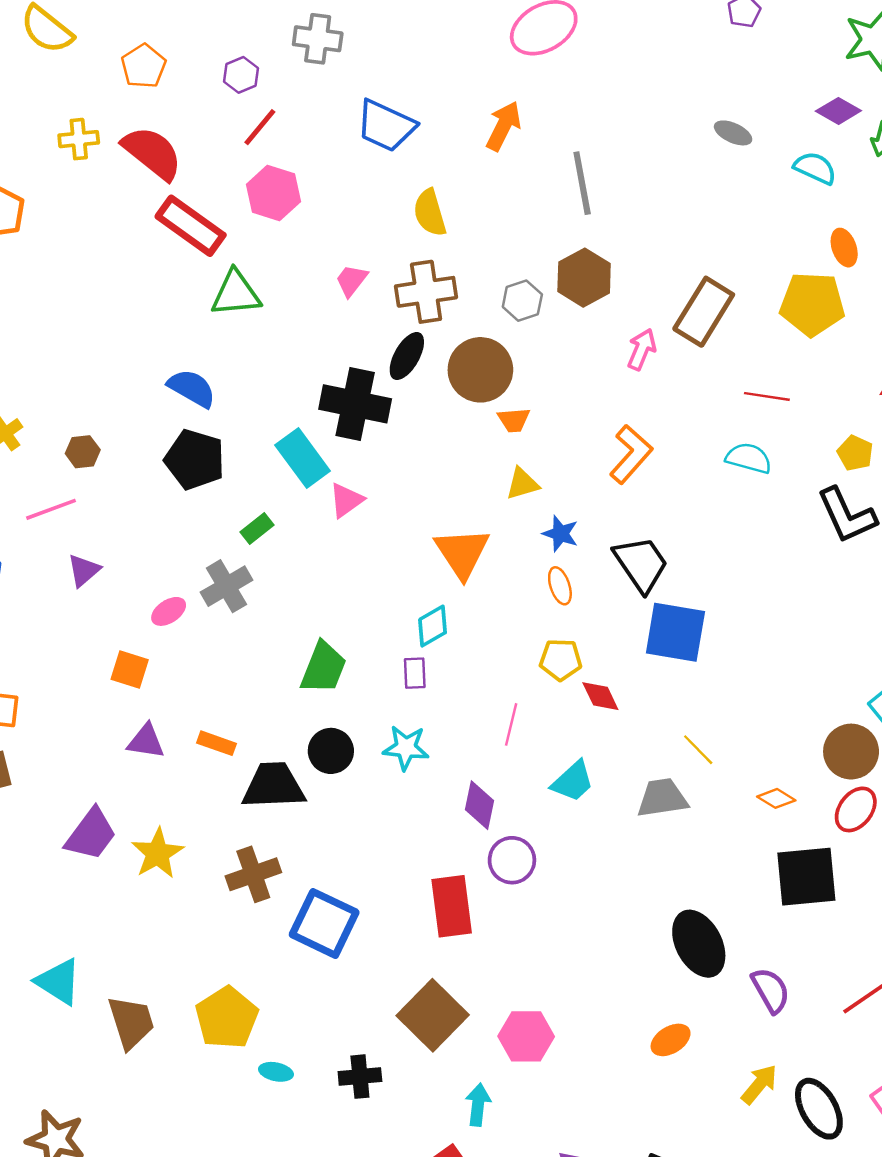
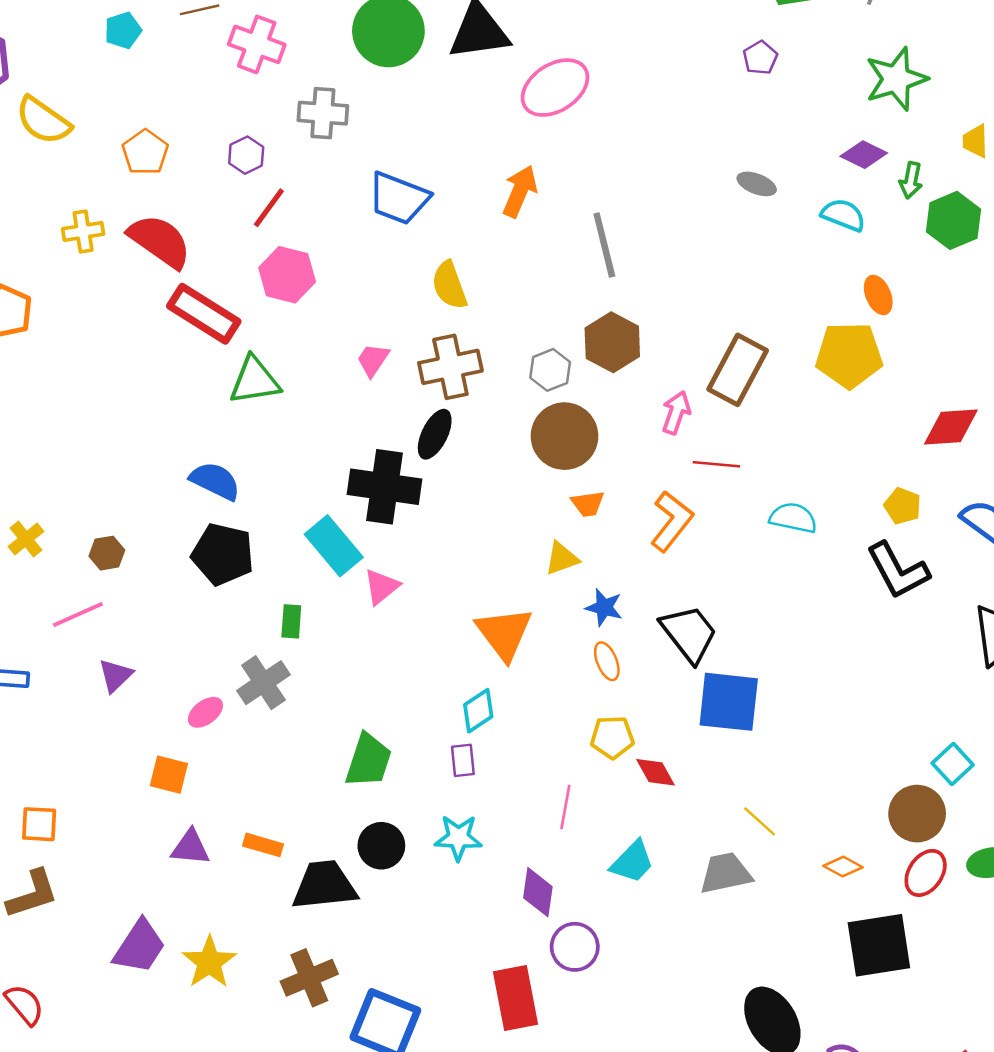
brown circle: (480, 370) -> (564, 436), moved
red line: (767, 396) -> (716, 464), moved
orange trapezoid: (514, 420) -> (588, 504), moved
green rectangle: (257, 529) -> (291, 621), turned -44

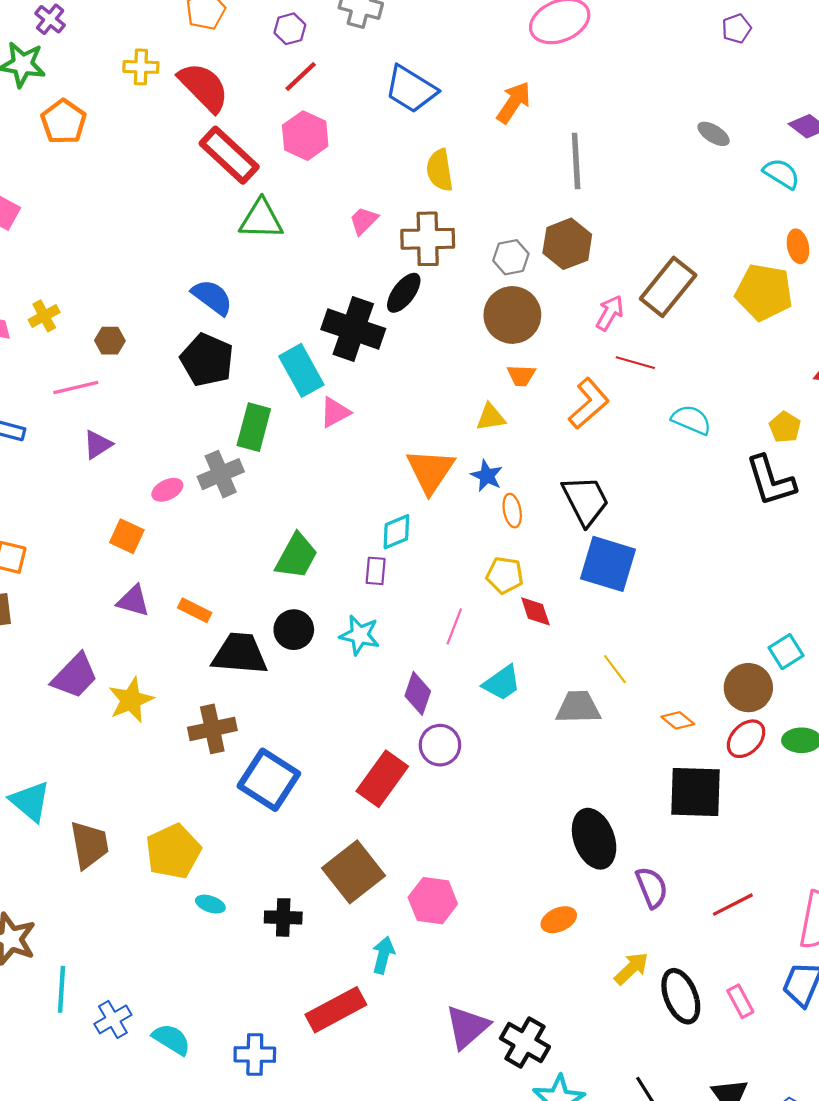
blue star: (604, 607) -> (487, 476), moved
green rectangle: (291, 621) -> (254, 427), size x1.6
red rectangle: (516, 998) -> (382, 779), turned 36

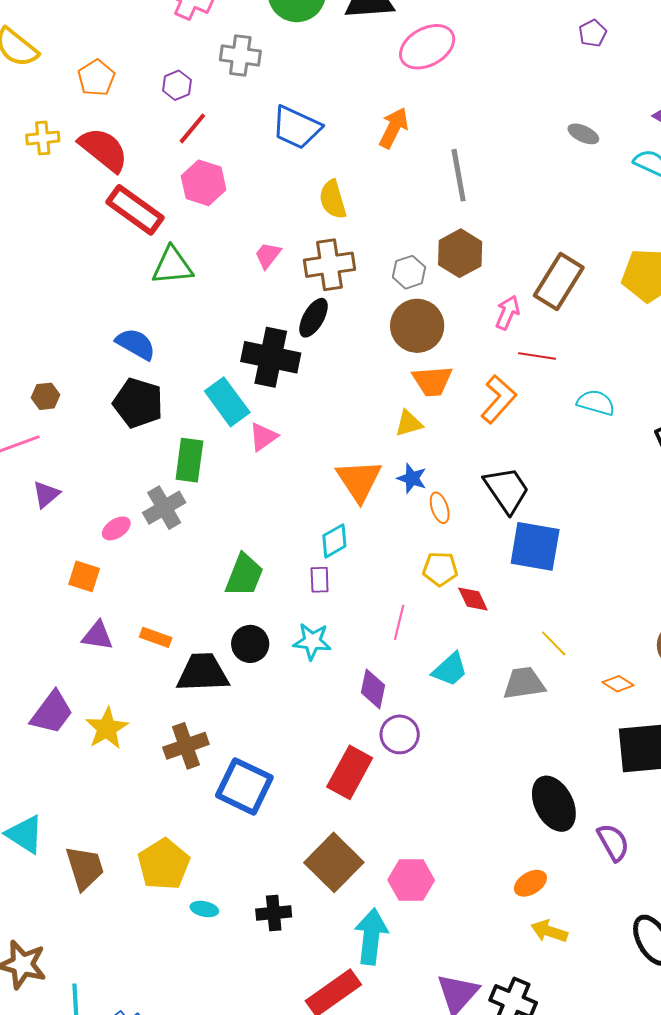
orange trapezoid: (521, 375) -> (432, 381), size x1.5
cyan arrow: (383, 955) -> (371, 936), size x1.6
yellow arrow: (631, 968) -> (549, 931), moved, turned -111

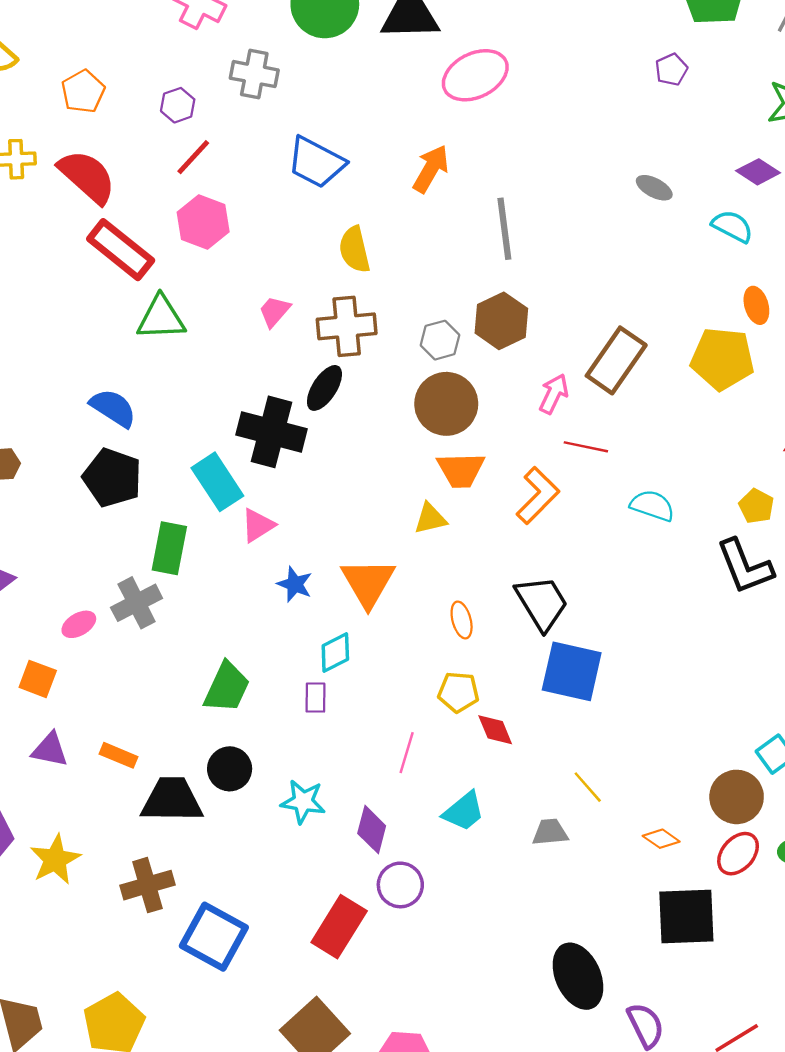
blue star: (412, 478) -> (295, 584), moved
cyan star: (312, 641) -> (303, 802), moved
gray trapezoid: (524, 683) -> (550, 832), size x0.7

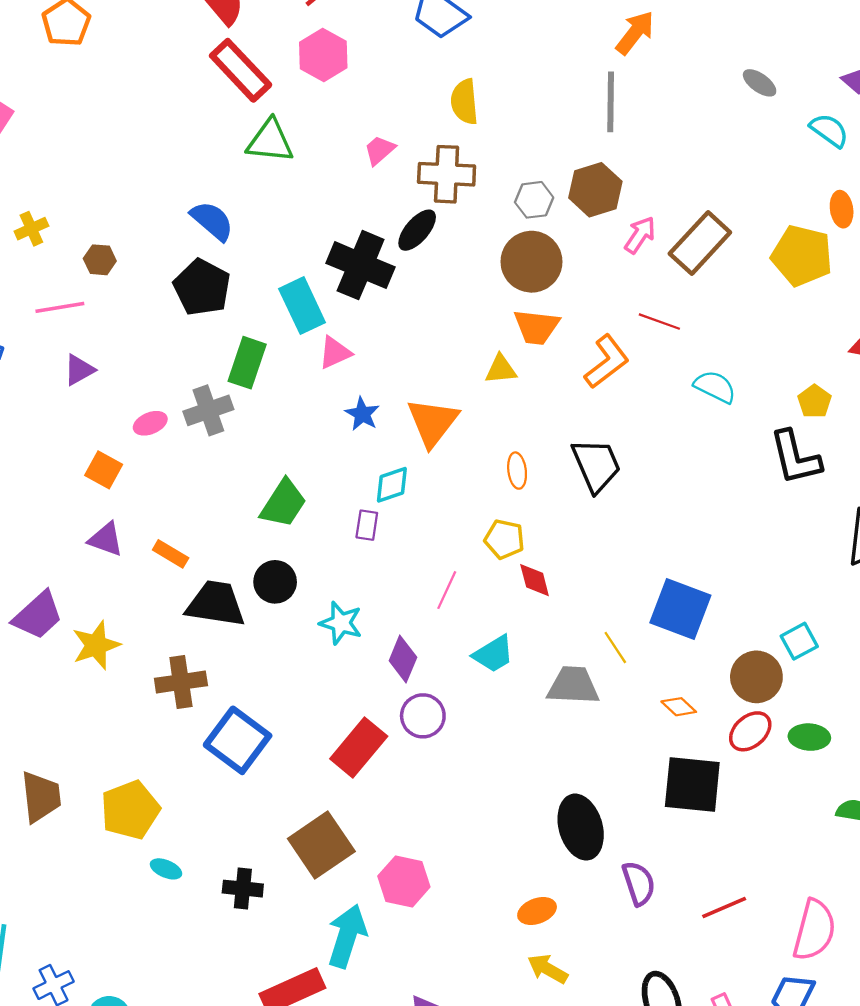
orange arrow: (431, 169) -> (635, 33), moved
pink arrow: (554, 394) -> (640, 235), moved
blue square: (572, 671) -> (680, 609), moved
gray trapezoid: (550, 832) -> (573, 686), size x1.5

